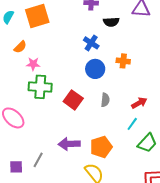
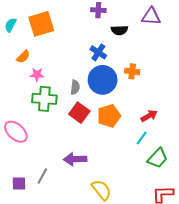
blue circle: (95, 69) -> (103, 80), size x1.4
gray semicircle: (105, 100) -> (75, 87), moved
orange pentagon: (101, 147) -> (109, 116), moved

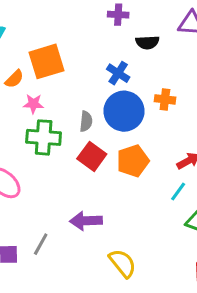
orange square: (41, 24) -> (47, 61), moved

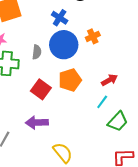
orange cross: (165, 99) -> (93, 36), turned -32
red square: (92, 156) -> (41, 89), moved

